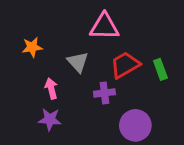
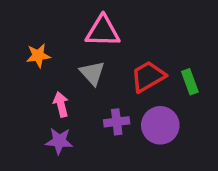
pink triangle: (104, 27) -> (103, 31), moved
purple cross: (104, 93) -> (117, 122), moved
purple circle: (135, 125) -> (160, 125), moved

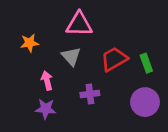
purple circle: (160, 125) -> (145, 102), moved

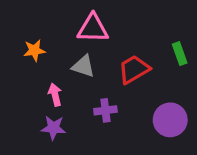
gray triangle: (71, 56) -> (83, 66), turned -30
green rectangle: (146, 63) -> (180, 54), moved

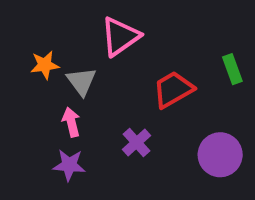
pink triangle: (93, 28) -> (120, 36), turned -36
gray triangle: (83, 66) -> (81, 81), moved, turned 35
purple cross: (105, 110) -> (136, 143), turned -35

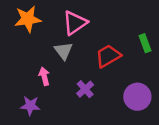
orange star: (45, 65) -> (28, 19), moved, size x1.5
gray triangle: (81, 81) -> (63, 51), moved
purple star: (69, 165) -> (30, 106), moved

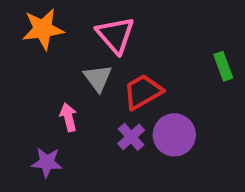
pink triangle: (75, 23) -> (115, 35), turned -36
red trapezoid: (108, 56) -> (143, 92), moved
purple circle: (137, 97) -> (174, 135), moved

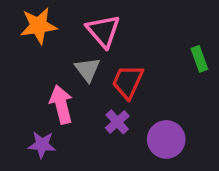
red trapezoid: (143, 92) -> (128, 82), turned -36
pink arrow: (68, 117) -> (61, 104), size x1.5
purple circle: (174, 135) -> (166, 139), moved

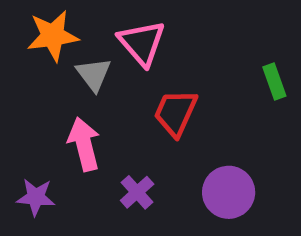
gray triangle: (87, 69) -> (94, 74), moved
purple cross: (117, 122) -> (137, 192), moved
purple star: (42, 145) -> (36, 197), moved

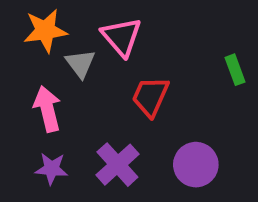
pink arrow: (84, 144) -> (47, 109), moved
purple cross: (137, 192) -> (117, 165), size x1.5
purple star: (36, 197) -> (51, 169), moved

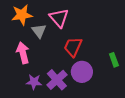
green rectangle: (235, 70) -> (114, 60), moved
purple circle: (196, 165) -> (82, 72), moved
purple star: (51, 169) -> (34, 82), moved

